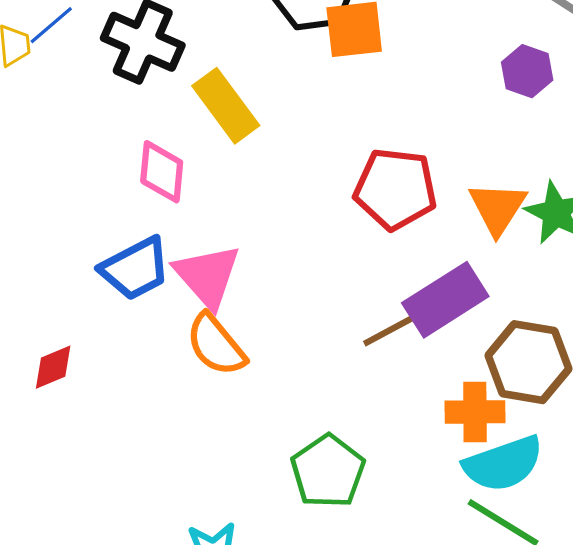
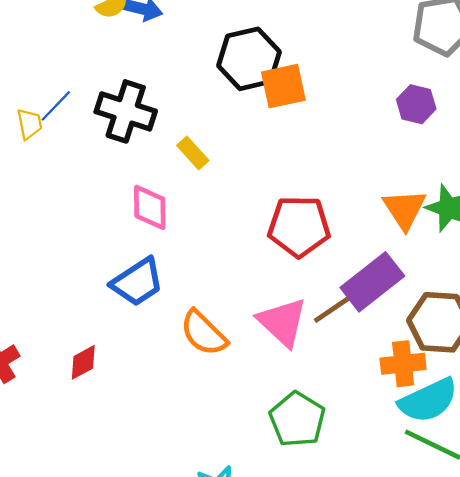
yellow rectangle: (226, 106) -> (193, 153), size x0.6
red pentagon: (395, 189) -> (299, 226), moved
pink triangle: (207, 276) -> (282, 322), moved

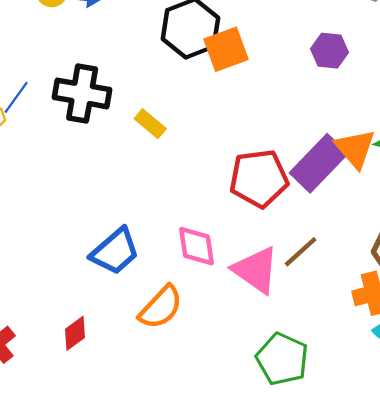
purple hexagon: (416, 104) -> (329, 51), moved
pink diamond: (150, 207) -> (196, 246), moved
purple rectangle: (372, 282) -> (319, 163), moved
orange semicircle: (204, 333) -> (161, 307), moved, turned -84

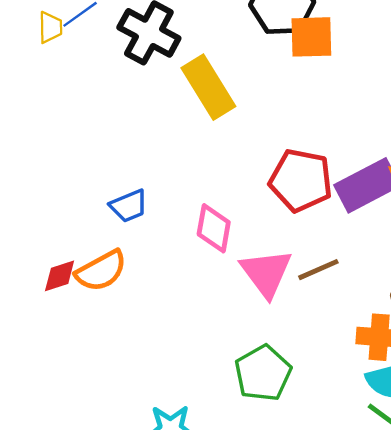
yellow rectangle: (150, 124) -> (208, 87), size x1.8
blue trapezoid: (115, 251) -> (129, 206), size x0.7
orange semicircle: (161, 307) -> (101, 271), moved

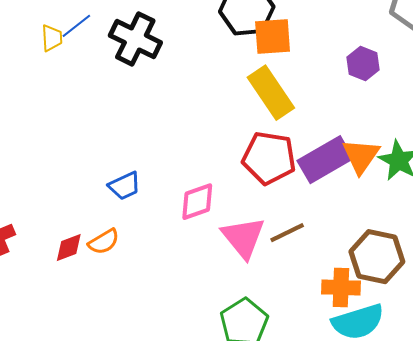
yellow rectangle: (208, 87) -> (271, 93), moved
pink diamond: (214, 228) -> (197, 202), turned 63
orange semicircle: (101, 271) -> (104, 242), size x0.7

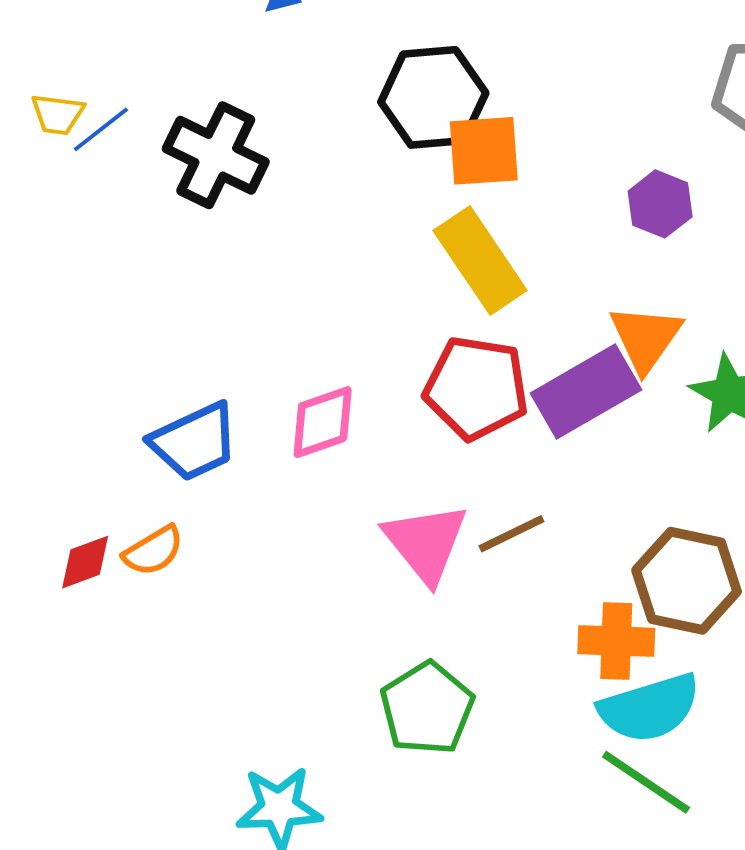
yellow trapezoid: (52, 38) -> (58, 114), moved, turned 100
orange triangle: (361, 156) -> (646, 338), moved
blue trapezoid: (125, 186) -> (194, 442), size x1.4
pink diamond: (197, 202) -> (323, 422), moved

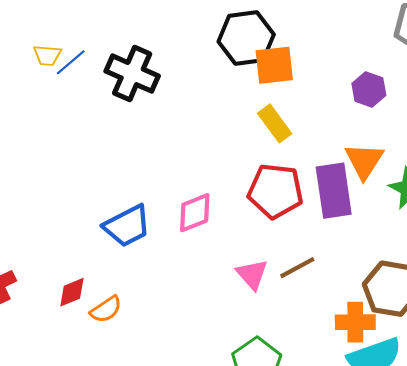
yellow rectangle: (480, 260) -> (275, 123), size x0.7
purple rectangle: (586, 391) -> (334, 191), turned -66
pink triangle: (426, 543) -> (252, 274), size x0.7
orange semicircle: (153, 551) -> (106, 309), moved

